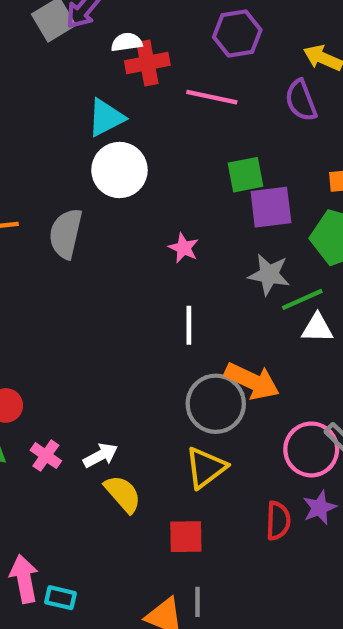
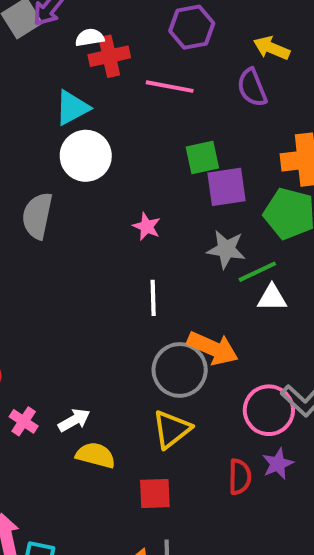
yellow semicircle: (123, 494) -> (96, 455), turned -33

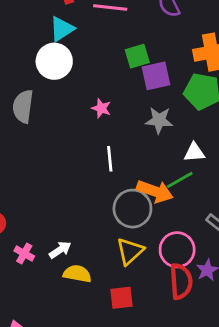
cyan triangle: (72, 108) -> (62, 29), moved
green line: (257, 272) -> (180, 180), moved
pink circle: (269, 410) -> (177, 250), moved
red semicircle: (240, 477) -> (181, 281), size x1.4

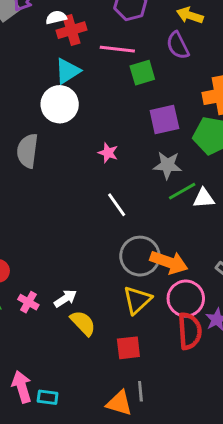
green square: (137, 56) -> (142, 73), moved
white line: (110, 159) -> (117, 205), turned -30
green line: (180, 180) -> (182, 191), moved
orange arrow: (155, 191) -> (169, 262), moved
yellow semicircle: (77, 274) -> (83, 323), turned 36

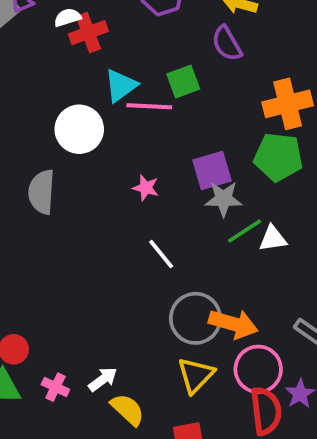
pink line: (117, 49) -> (149, 106), moved
cyan triangle: (68, 71) -> (121, 86), moved
purple square: (164, 120) -> (212, 170), moved

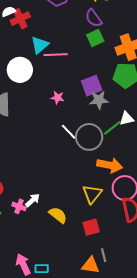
green square: (183, 81) -> (95, 38), moved
green line: (244, 231) -> (112, 128), moved
gray circle: (195, 318) -> (89, 137), moved
white arrow: (103, 379) -> (33, 200), moved

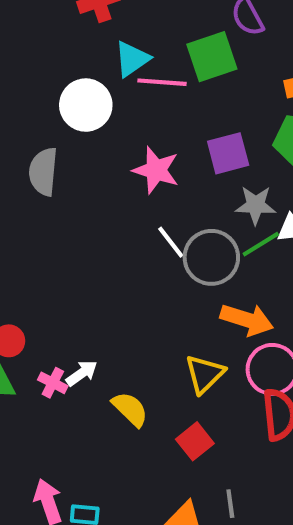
green square: (95, 38) -> (212, 57), moved, size x1.4
pink star: (57, 98) -> (156, 170), size x1.6
gray star: (99, 100) -> (256, 205), moved
red square: (91, 227) -> (195, 441), turned -30
gray line: (104, 255) -> (230, 504), moved

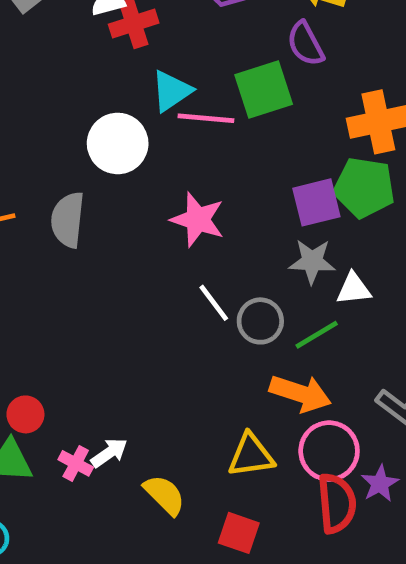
purple square: (228, 153) -> (316, 202), moved
green line: (261, 244) -> (317, 335), moved
gray circle: (211, 257) -> (260, 321), size x0.7
yellow triangle: (205, 374) -> (251, 455), turned 36
red square: (195, 441) -> (239, 533), turned -33

